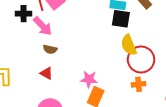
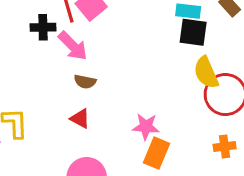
orange cross: (139, 84) -> (225, 147), moved

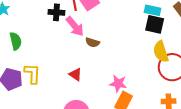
brown semicircle: (85, 82) -> (92, 42), moved

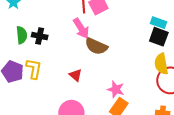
black cross: (56, 12) -> (40, 36), moved
brown semicircle: (92, 42) -> (96, 46), size x1.6

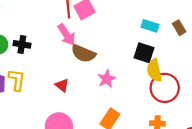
black square: (159, 37) -> (144, 53), moved
pink star: (116, 89) -> (107, 79), moved, turned 30

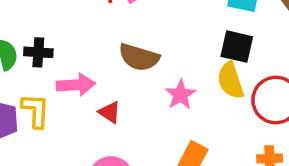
pink arrow: (66, 35) -> (76, 85), moved, turned -55
yellow semicircle: (154, 70) -> (230, 80), moved

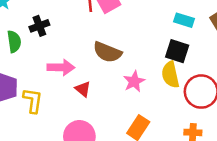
black cross: (38, 52) -> (39, 26), moved, turned -30
yellow L-shape: (36, 111) -> (33, 100), moved

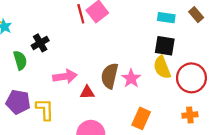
brown semicircle: (107, 52) -> (110, 76), moved, turned 90
red triangle: (83, 89) -> (87, 92), turned -32

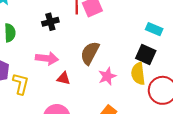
black cross: (40, 43) -> (50, 22), moved
brown semicircle: (110, 76) -> (90, 53), moved

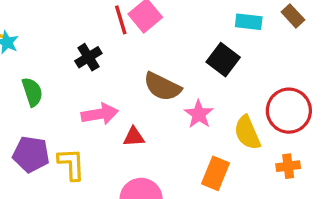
brown semicircle: (90, 53) -> (162, 87), turned -75
black square: (146, 54) -> (223, 60), moved, turned 30
yellow semicircle: (138, 74) -> (247, 133), moved

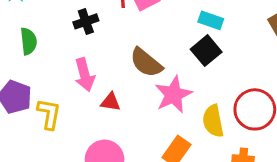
cyan rectangle: (249, 22) -> (211, 20), moved
pink arrow: (100, 114) -> (85, 75), turned 72
pink star: (199, 114) -> (173, 95), size x1.4

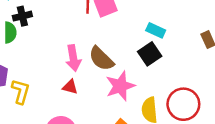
black cross: (86, 21) -> (22, 16), moved
pink arrow: (85, 75) -> (73, 58), moved

